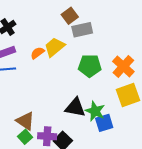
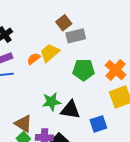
green star: (95, 111) -> (51, 102), moved, turned -30

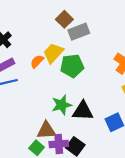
green pentagon: (84, 70) -> (72, 66), moved
brown triangle: (23, 124) -> (46, 130), moved, turned -30

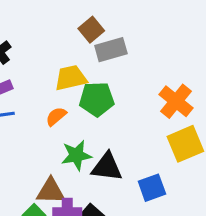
yellow trapezoid: (53, 53) -> (71, 78), turned 30
orange semicircle: (37, 61) -> (56, 116), moved

